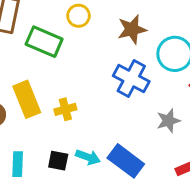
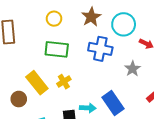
green rectangle: (44, 42) -> (57, 49), moved
blue rectangle: (126, 161) -> (113, 103), turned 35

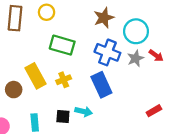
yellow circle: (54, 19) -> (47, 12), moved
gray star: (133, 69) -> (135, 58), moved
blue rectangle: (113, 103) -> (101, 85), moved

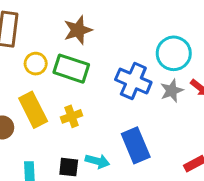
yellow circle: (47, 12) -> (36, 64), moved
brown star: (104, 18) -> (78, 30), moved
blue rectangle: (101, 85) -> (136, 145), moved

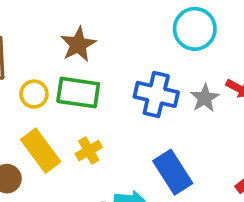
cyan circle: (174, 53) -> (195, 29), moved

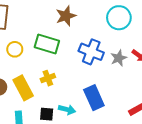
brown star: (78, 44) -> (66, 16), moved
yellow circle: (34, 94) -> (15, 49), moved
yellow rectangle: (41, 151) -> (23, 88), moved

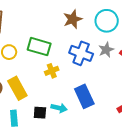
brown star: (66, 16) -> (73, 19), moved
gray star: (119, 58) -> (106, 50), moved
yellow cross: (48, 78) -> (52, 71), moved

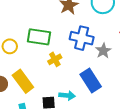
gray star: (106, 50) -> (103, 51), moved

